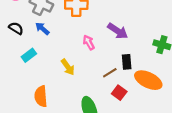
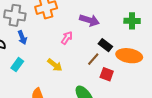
blue arrow: (42, 29) -> (22, 37), turned -136
pink arrow: (89, 42) -> (67, 38), turned 80
black rectangle: (127, 62) -> (105, 45), turned -32

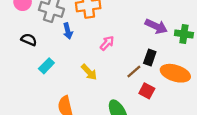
purple arrow: (89, 20) -> (156, 26), moved
blue arrow: (22, 37) -> (68, 31), moved
black rectangle: (105, 45) -> (150, 57), turned 64

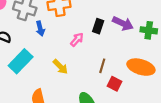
black rectangle: (150, 57) -> (98, 26), moved
cyan rectangle: (46, 66) -> (21, 61), size x1.6
brown line: (134, 72) -> (102, 66), turned -32

